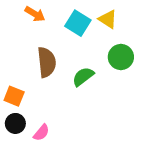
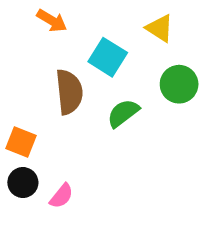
cyan square: (78, 23) -> (108, 57), moved

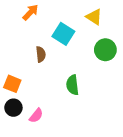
orange arrow: (52, 21) -> (30, 12), turned -78
brown semicircle: (69, 92) -> (41, 54), size x0.6
green semicircle: (123, 113) -> (72, 85), moved, turned -60

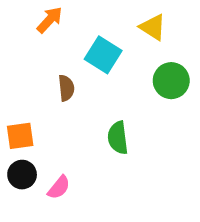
orange square: (12, 84) -> (20, 136), turned -30

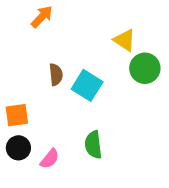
yellow triangle: (153, 27) -> (125, 40), moved
cyan square: (103, 55) -> (87, 85), moved
green semicircle: (118, 138) -> (93, 145), moved

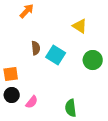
green circle: (145, 68) -> (93, 60), moved
green semicircle: (93, 145) -> (71, 108), moved

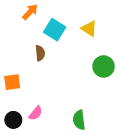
cyan square: (56, 55) -> (55, 30), moved
black circle: (12, 95) -> (13, 120), moved

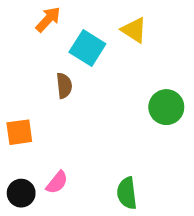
yellow triangle: (89, 29) -> (134, 30), moved

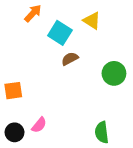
brown semicircle: (64, 86) -> (70, 59), moved, turned -112
green semicircle: (127, 193) -> (102, 132), moved

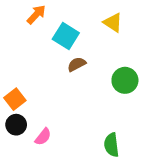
yellow triangle: (92, 21) -> (113, 23), moved
orange square: (13, 91) -> (15, 99), turned -30
black circle: (15, 132) -> (16, 125), moved

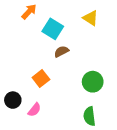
green circle: (125, 80) -> (93, 82), moved
orange square: (15, 99) -> (41, 78), moved

